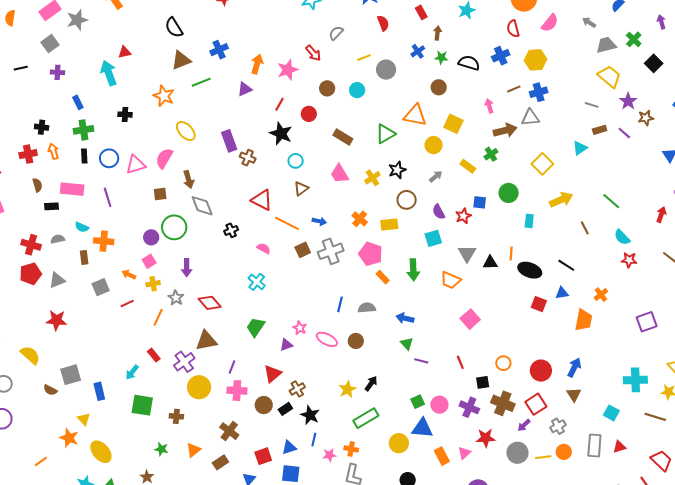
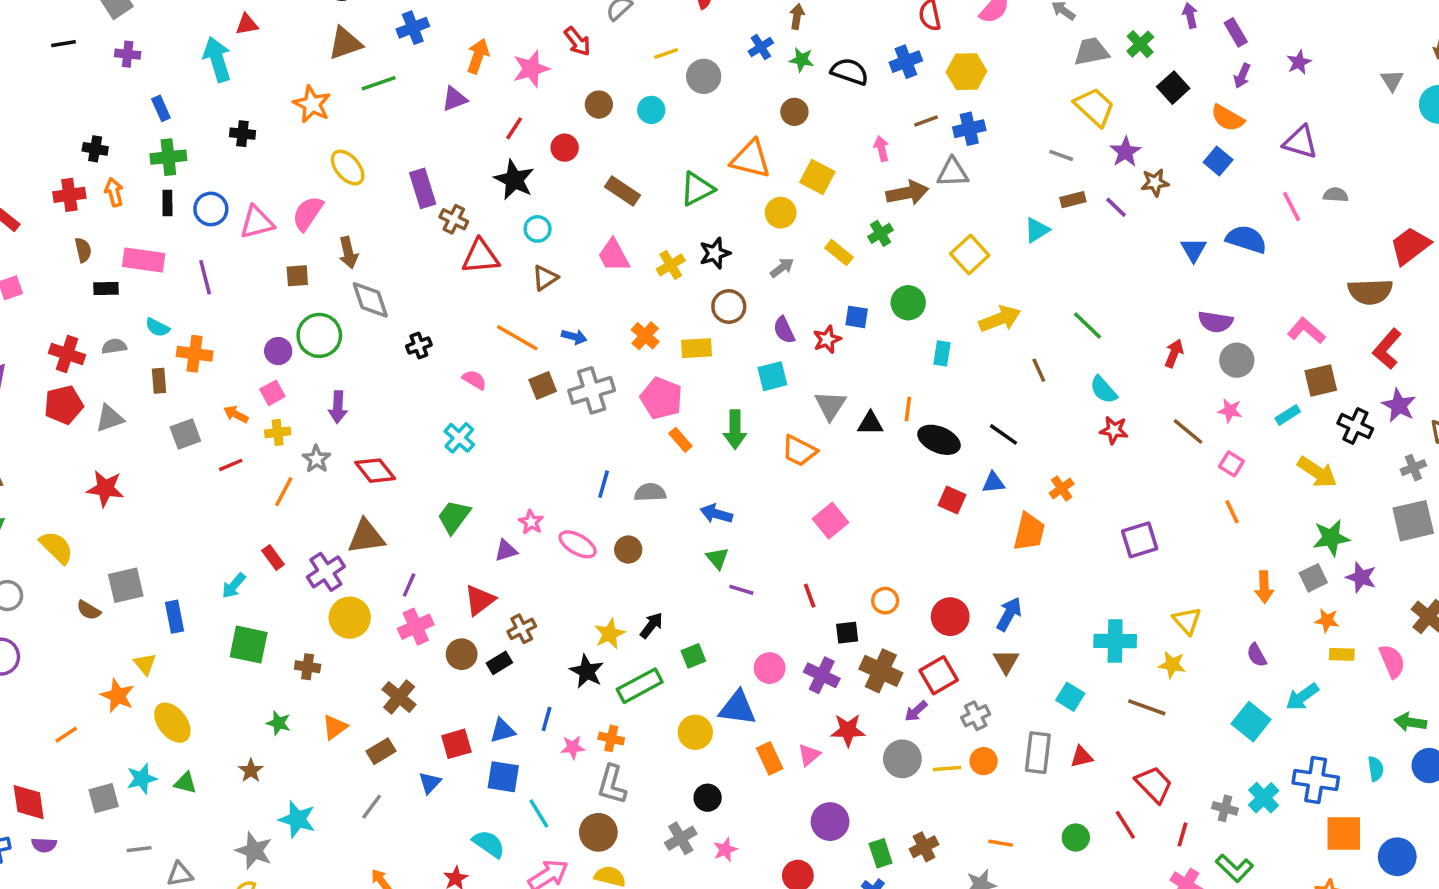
red triangle: (262, 200) -> (481, 257), moved, turned -35
pink cross: (237, 391) -> (416, 627), turned -30
green square: (418, 402) -> (693, 656), moved
black star: (310, 415) -> (587, 671), moved

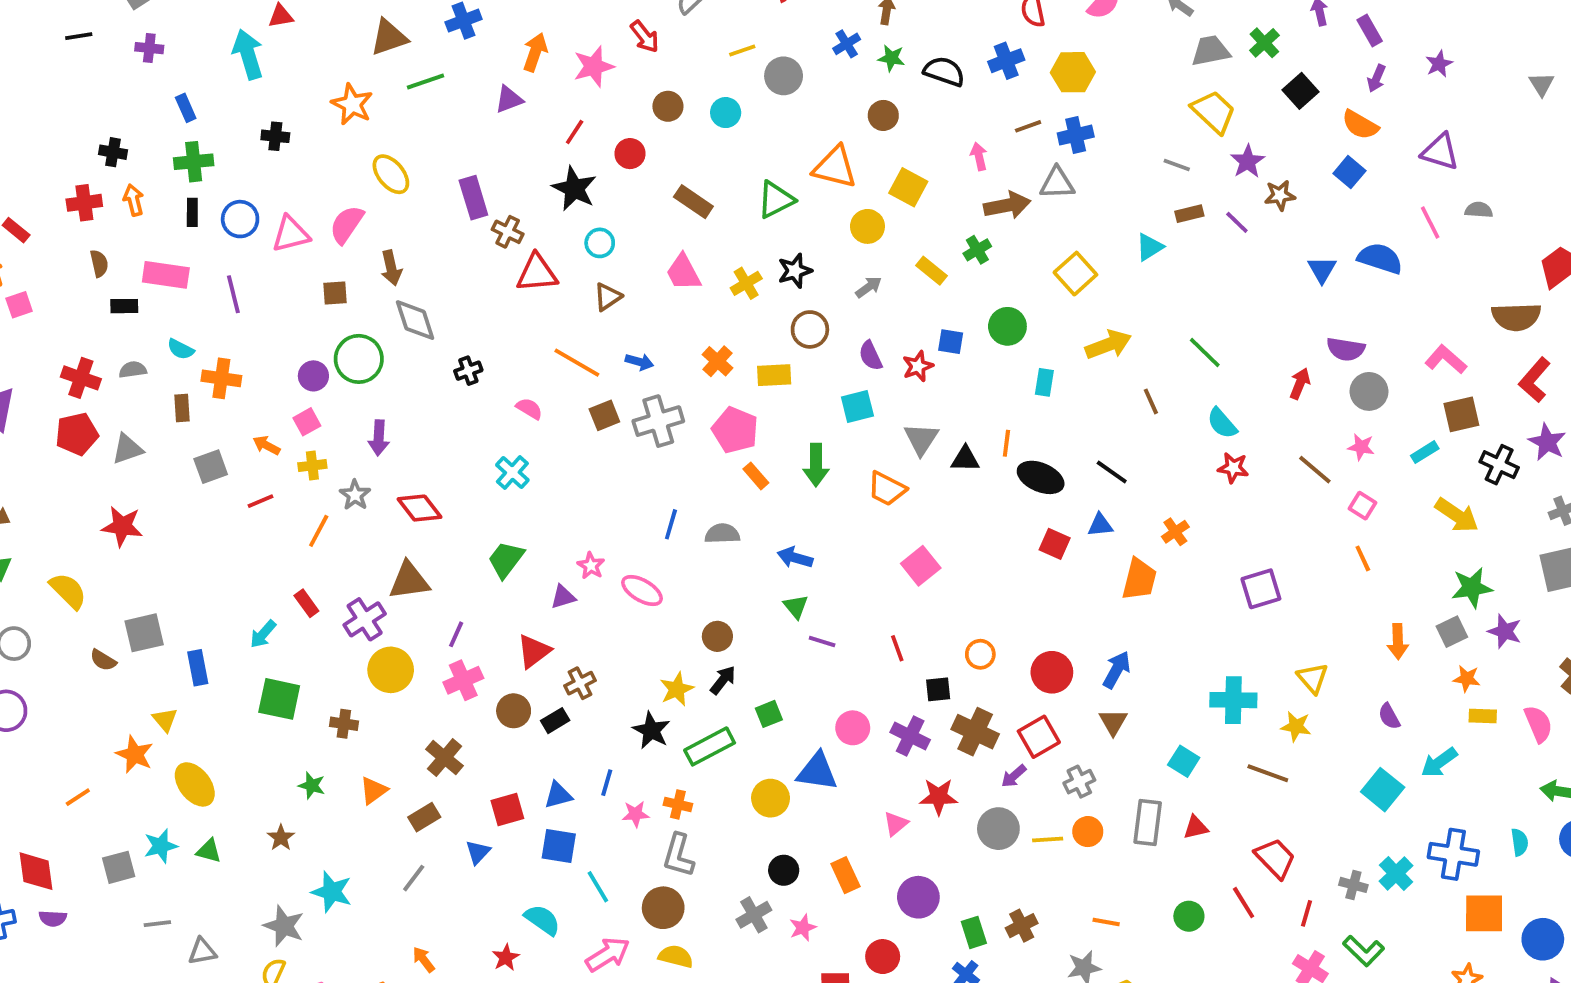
brown circle: (628, 550) -> (717, 636), moved
orange rectangle: (770, 758) -> (845, 875), moved

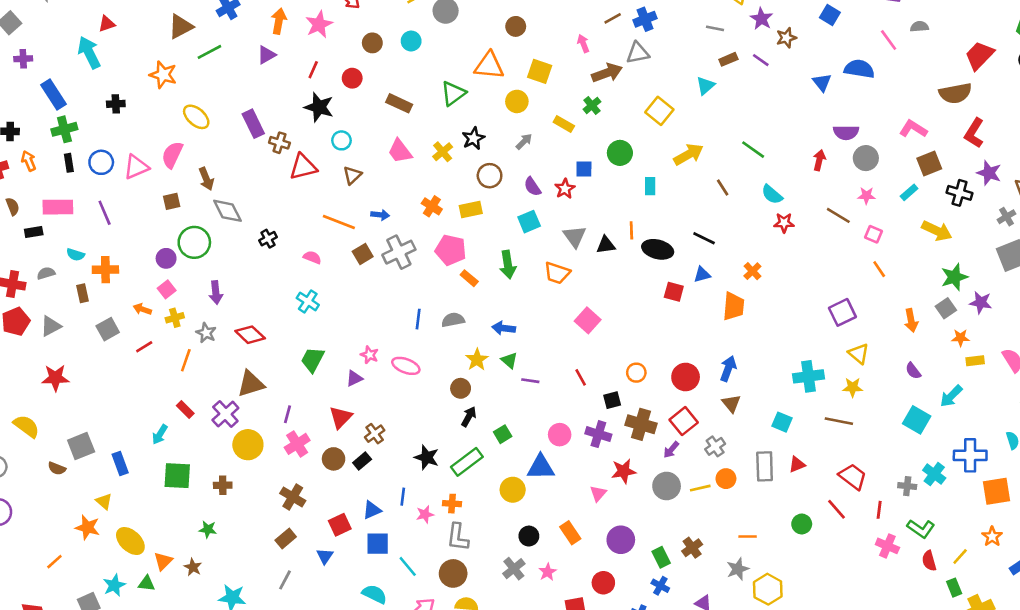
blue rectangle: (186, 108) -> (54, 95), size x1.6
purple square: (1261, 589) -> (842, 312), moved
yellow star: (677, 689) -> (477, 360), moved
orange triangle: (373, 790) -> (163, 561), moved

